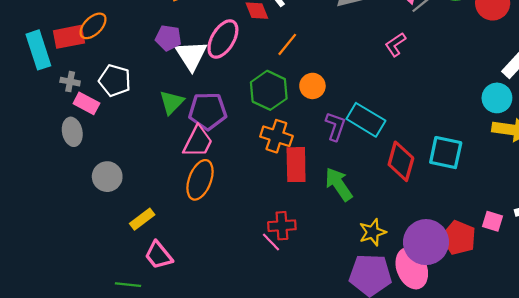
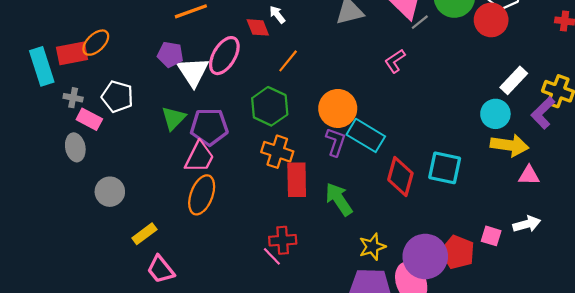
orange circle: (312, 86) -> (338, 108), moved, size x1.5

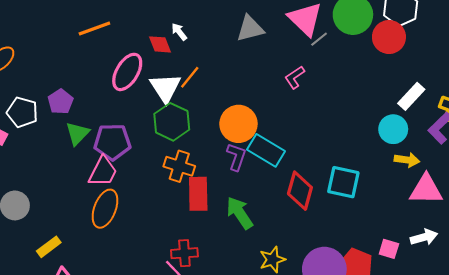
purple pentagon: (170, 54) -> (60, 102), moved, turned 30
white triangle: (193, 72) -> (165, 88), moved
yellow arrow: (509, 145) -> (407, 160), size x0.7
pink triangle: (529, 175) -> (426, 190), size x1.6

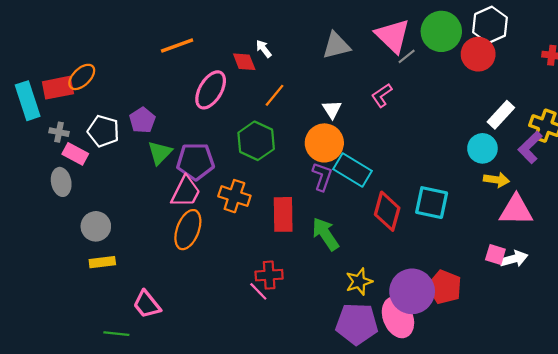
white triangle: (165, 88) -> (332, 109), moved, size x0.6
orange cross: (179, 166) -> (234, 196), moved
yellow rectangle: (49, 247) -> (102, 262), moved, turned 30
pink square: (389, 249) -> (495, 255), moved

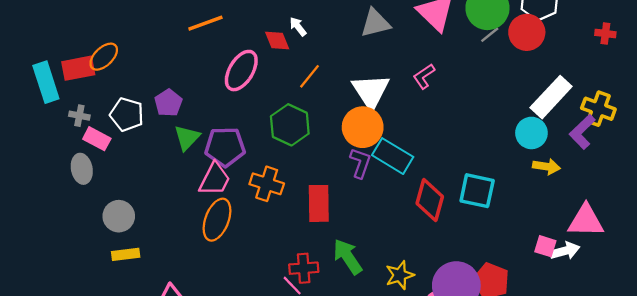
gray line: (407, 56) -> (490, 35), moved
white triangle: (332, 109) -> (371, 91), size x1.8
white rectangle: (501, 115) -> (551, 97), size x1.4
pink triangle: (516, 210) -> (586, 221), moved
green arrow: (325, 234) -> (348, 257), moved

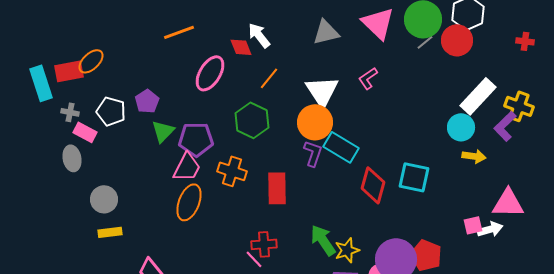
white arrow: (298, 27) -> (259, 35), size x1.5
pink square: (545, 246) -> (473, 225), turned -30
green arrow: (348, 257) -> (323, 240), moved

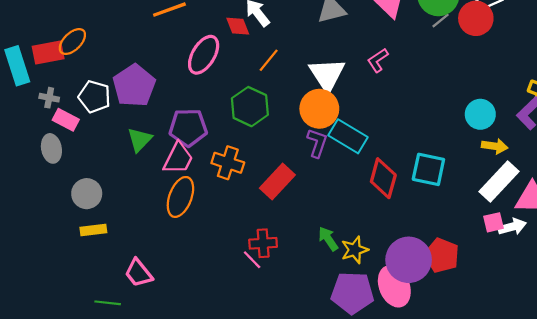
white rectangle: (478, 96) -> (499, 182), moved
purple pentagon: (147, 101) -> (134, 86), size x1.6
green triangle: (163, 131) -> (140, 140), moved
red rectangle: (277, 188) -> (277, 182), turned 44
green arrow: (323, 240) -> (328, 239), size x0.7

